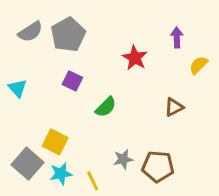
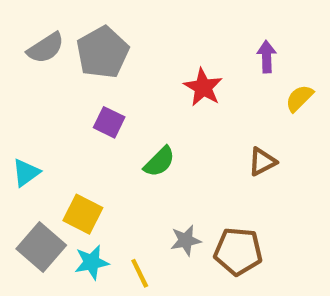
cyan triangle: (17, 88) -> (26, 173), moved, turned 36

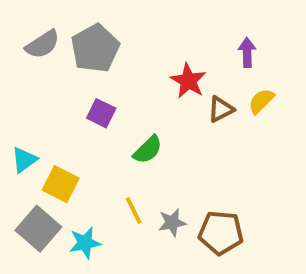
yellow semicircle: (299, 98) -> (261, 101), moved
brown triangle: (262, 162) -> (221, 109), moved
yellow square: (83, 214) -> (61, 184), moved
yellow line: (140, 273) -> (134, 210), moved

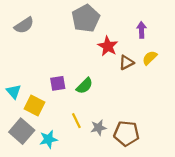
gray pentagon: (95, 48) -> (86, 18), moved
purple square: (101, 113) -> (58, 83), moved, turned -35
cyan triangle: (24, 160) -> (14, 92), turned -35

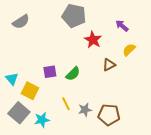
gray pentagon: (86, 18) -> (74, 16), turned -30
purple arrow: (142, 30) -> (122, 26), turned -48
brown triangle: (126, 63) -> (109, 65), moved

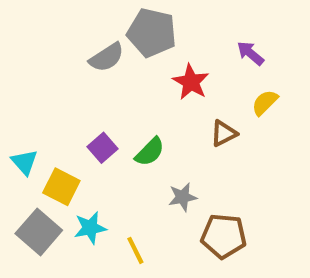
gray semicircle: (21, 22) -> (107, 57), moved
purple square: (50, 72) -> (102, 148), turned -32
yellow line: (66, 104) -> (135, 250), moved
gray star: (85, 110) -> (183, 197), moved
cyan star: (42, 120) -> (90, 228), moved

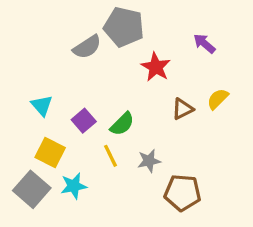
yellow semicircle: (265, 103) -> (218, 99), moved
cyan triangle: (24, 162) -> (42, 106), moved
yellow line: (135, 250) -> (110, 156), moved

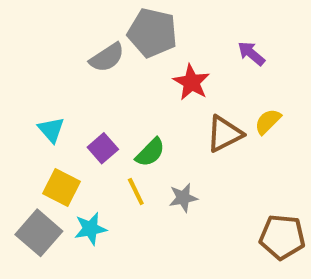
brown triangle: (183, 109) -> (224, 134), size x1.4
brown pentagon: (183, 193) -> (282, 237), moved

